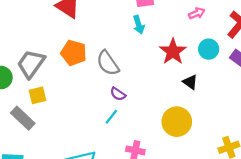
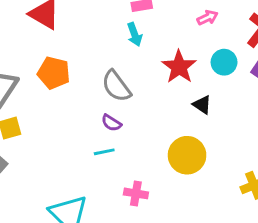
gray semicircle: (108, 63) -> (116, 86), moved
cyan line: (111, 117) -> (104, 152), turned 42

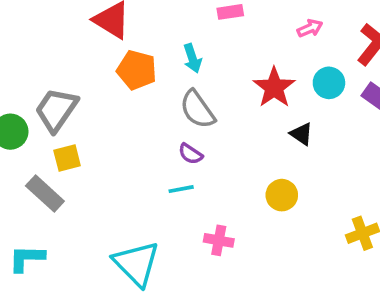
cyan arrow: (135, 34) -> (192, 58), moved
orange pentagon: (54, 73) -> (137, 70), moved
yellow circle: (187, 155) -> (282, 195), size x0.7

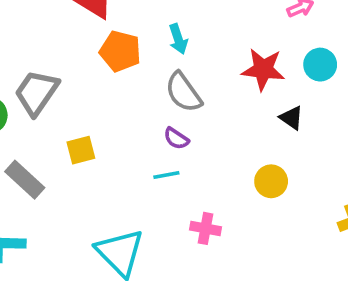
red star: (274, 87) -> (263, 69), turned -30
yellow square: (67, 158) -> (81, 150), moved

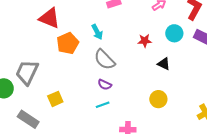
orange pentagon: (120, 51) -> (68, 43), turned -30
red star: (263, 69) -> (145, 41), size x0.6

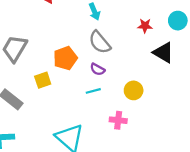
orange pentagon: (68, 43) -> (65, 58), moved
black triangle: (164, 64) -> (163, 53), size x1.5
yellow circle: (158, 99) -> (134, 90), moved

